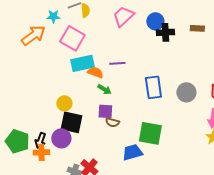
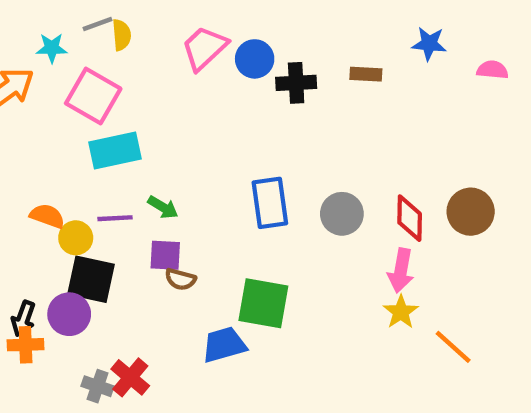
blue circle: (155, 21) -> (255, 59), moved
purple line: (117, 63) -> (115, 218), moved
orange semicircle: (95, 72) -> (47, 216), moved

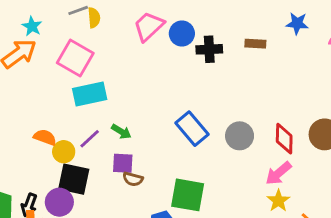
cyan star: (52, 48) -> (32, 26), moved, turned 30
blue rectangle: (270, 203) -> (192, 129), turned -32
purple line: (115, 218) -> (90, 139), turned -40
pink arrow: (401, 271) -> (278, 173), turned 40

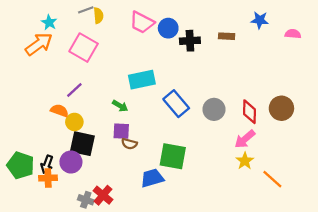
pink trapezoid: (149, 26) -> (142, 22), turned -110
cyan rectangle: (90, 94) -> (142, 80), moved
purple line: (90, 139) -> (74, 90), moved

